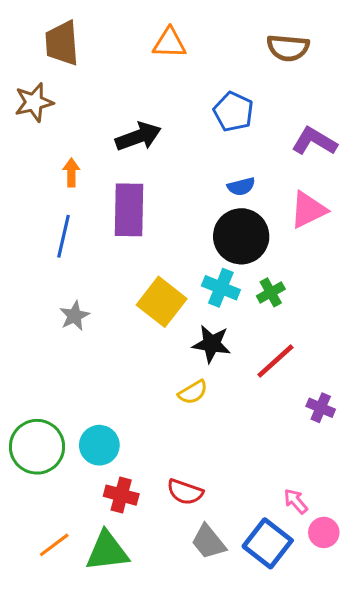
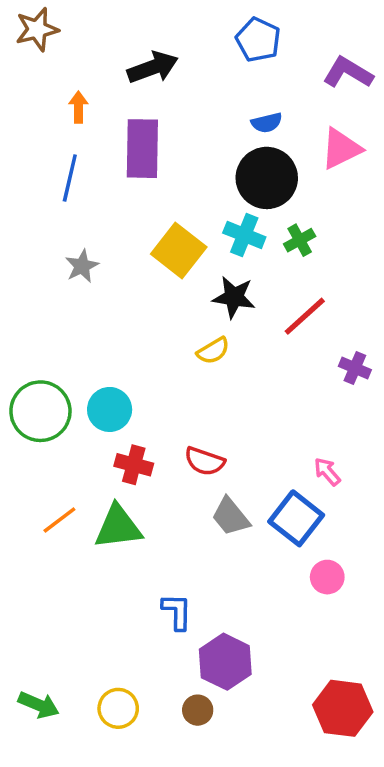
pink circle: (324, 532) -> (327, 577), moved

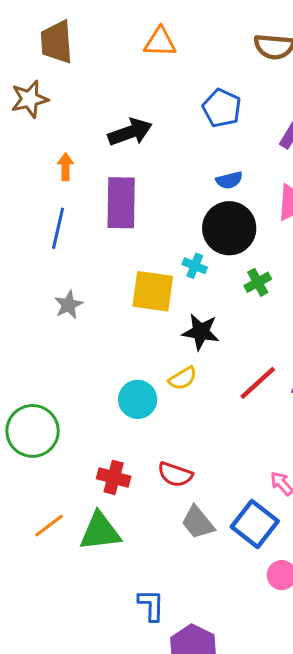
cyan cross: (244, 235) -> (195, 266), moved, size x0.7
yellow square: (179, 251) -> (153, 291), turned -30
red line: (305, 316) -> (258, 383), moved
cyan circle: (110, 409) -> (138, 399), moved

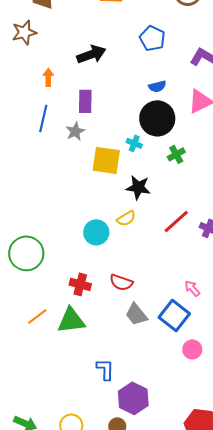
purple rectangle: (121, 203) -> (85, 101), size x0.7
gray star: (69, 305) -> (75, 131), moved

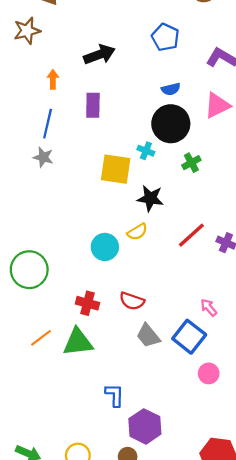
gray star: (75, 131) -> (43, 157), moved, turned -30

